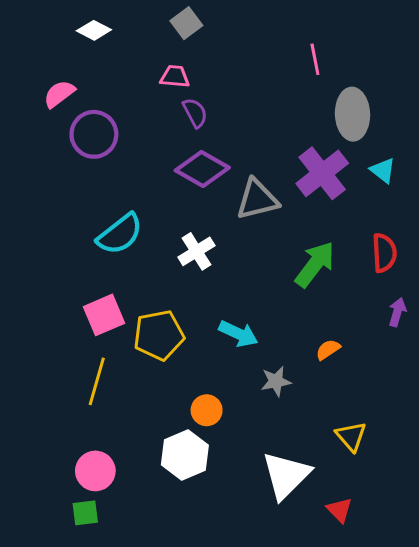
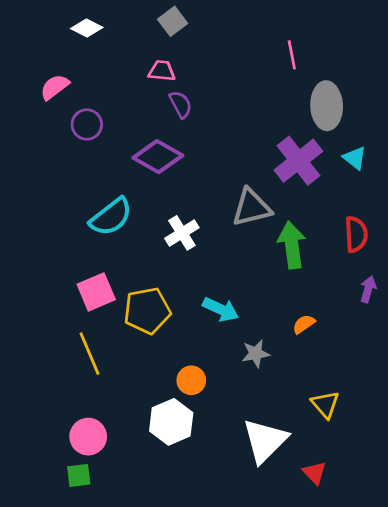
purple circle: (94, 134) -> (87, 124), size x0.7
purple diamond: (202, 169) -> (158, 157), moved
gray triangle: (257, 199) -> (252, 208), moved
green arrow: (315, 264) -> (292, 245), turned -45
yellow line: (97, 381) -> (89, 354), turned -39

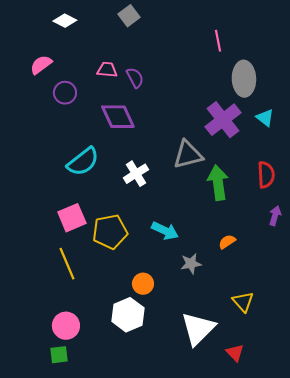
pink trapezoid: (162, 71) -> (107, 70), moved
purple diamond: (158, 157) -> (118, 117), turned 36

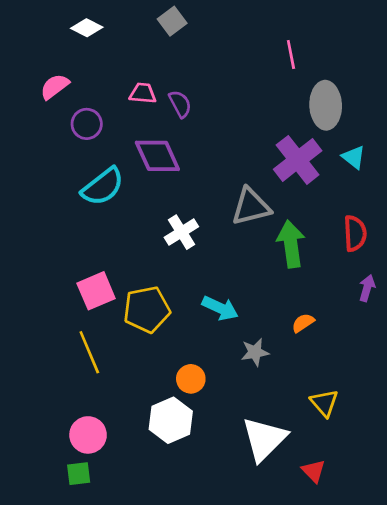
cyan semicircle: (83, 162) -> (103, 187), moved

